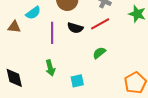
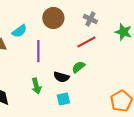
black semicircle: (75, 28) -> (61, 77), moved
green semicircle: (99, 53) -> (78, 67), moved

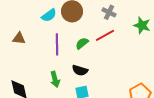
cyan semicircle: (19, 31) -> (49, 15), moved
green semicircle: (78, 67) -> (82, 43), moved

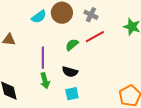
gray cross: (109, 12) -> (91, 15), moved
purple line: (57, 44) -> (43, 58), moved

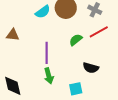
black semicircle: (70, 72) -> (91, 68), moved

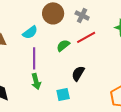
cyan semicircle: (43, 12) -> (30, 32), moved
black semicircle: (91, 68) -> (78, 73), turned 105

